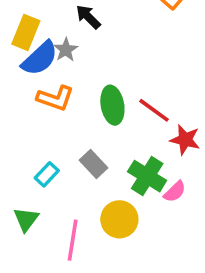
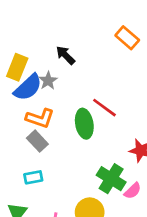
red line: (154, 110) -> (104, 108), moved
gray rectangle: (93, 164) -> (37, 141), moved
cyan rectangle: (47, 174) -> (33, 177), turned 36

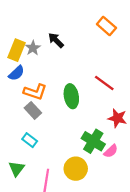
gray star: (48, 81) -> (33, 48), moved
blue semicircle: (28, 87) -> (16, 73), moved, size x0.7
red line: (104, 108) -> (104, 83), moved
cyan rectangle: (33, 177) -> (30, 140), turned 48

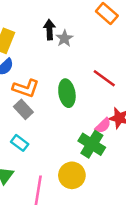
black arrow: (56, 40) -> (50, 30), turned 42
gray star: (33, 48) -> (64, 38), moved
pink semicircle: (111, 151) -> (103, 126), moved

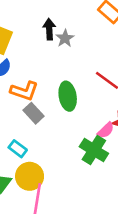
gray rectangle: (23, 109) -> (33, 113), moved
yellow circle: (72, 175) -> (30, 176), moved

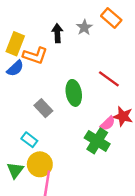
gray star: (65, 38) -> (84, 27), moved
orange L-shape: (24, 91) -> (35, 55), moved

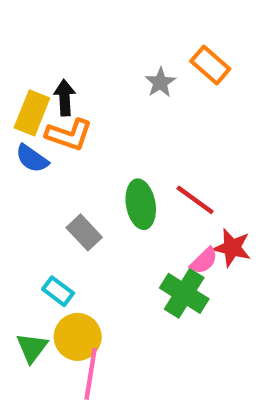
black arrow: (57, 33) -> (65, 98), moved
blue semicircle: (15, 68) -> (32, 159), turned 78
red line: (109, 79) -> (195, 200), moved

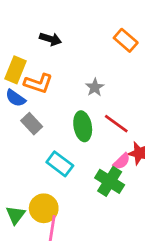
gray star: (160, 82) -> (95, 87), moved
black arrow: (65, 98) -> (50, 39), moved, turned 110
gray rectangle: (84, 232) -> (32, 124), moved
cyan rectangle: (58, 291) -> (60, 164), moved, size x1.4

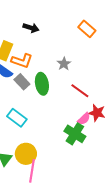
gray rectangle: (32, 124) -> (22, 82), moved
green ellipse: (83, 126) -> (42, 84), moved
cyan rectangle: (60, 164) -> (17, 118), moved

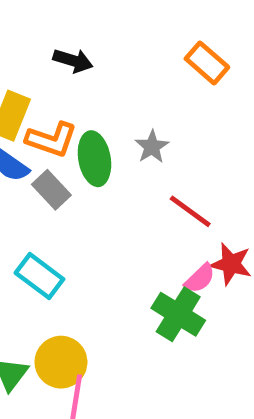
green ellipse: (42, 84) -> (94, 159), moved

